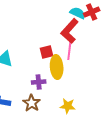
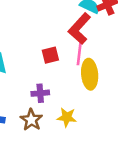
yellow ellipse: (57, 67) -> (90, 74), moved
yellow star: (68, 106) -> (67, 117), moved

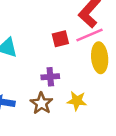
pink line: (79, 51) -> (90, 35), turned 60

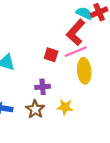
red square: (60, 39) -> (51, 55), turned 32

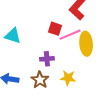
pink line: (76, 52) -> (70, 35), moved

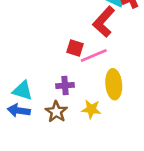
cyan triangle: (13, 36) -> (23, 90), moved
yellow ellipse: (86, 44) -> (114, 84), moved

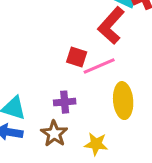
yellow star: (91, 109) -> (96, 144), moved

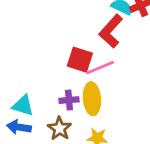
red square: (77, 57) -> (80, 60), size x1.4
yellow ellipse: (123, 101) -> (92, 99), moved

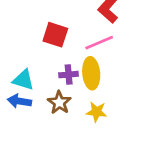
red square: (80, 60) -> (55, 35), moved

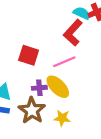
yellow ellipse: (91, 73) -> (58, 87), turned -40
brown star: (59, 102) -> (32, 110), size x1.4

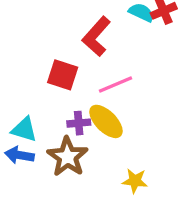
red L-shape: (73, 33) -> (96, 36), moved
yellow star: (62, 118) -> (135, 181), moved

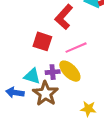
cyan triangle: (24, 129) -> (32, 76), moved

